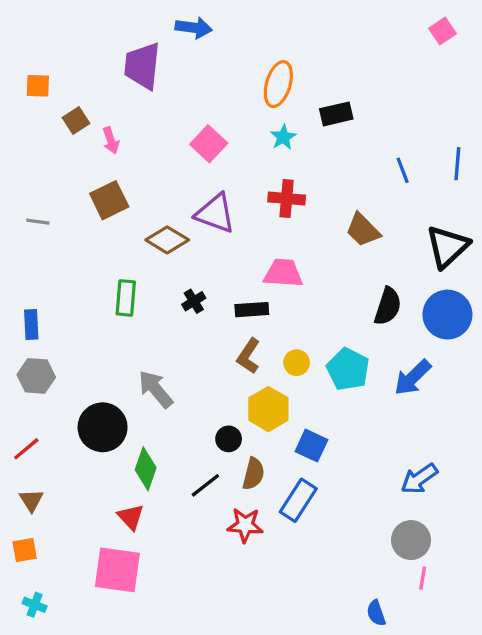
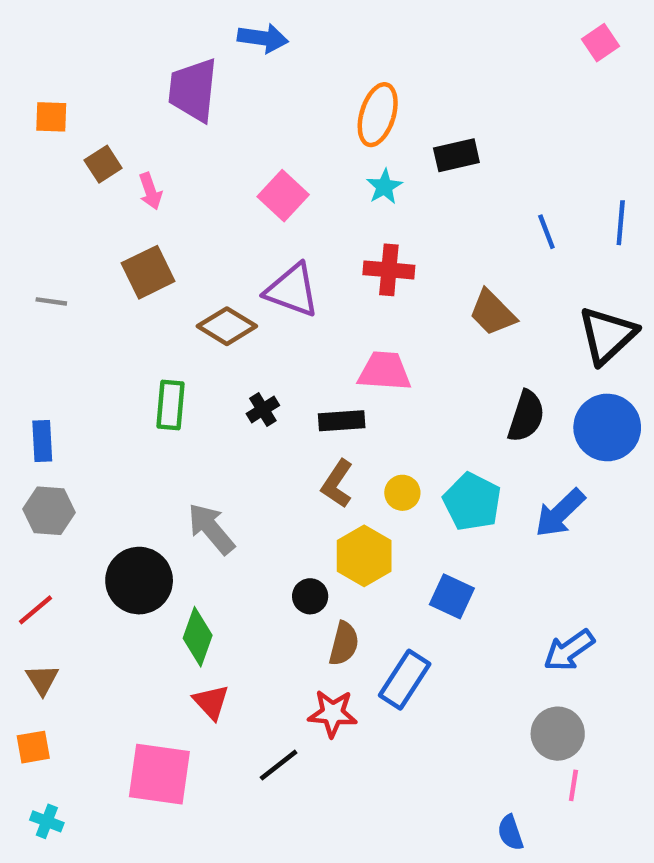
blue square: (311, 446) -> (452, 596), moved
black line: (205, 485) -> (279, 765), moved
red triangle: (131, 517) -> (211, 702), moved

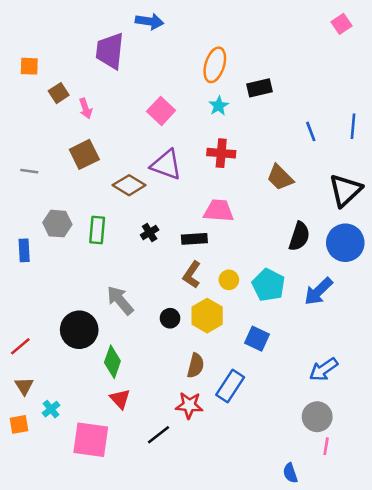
gray hexagon: (49, 511) -> (57, 224), moved
black circle: (310, 596) -> (170, 318), moved
cyan cross: (47, 821) -> (51, 409), moved, turned 30

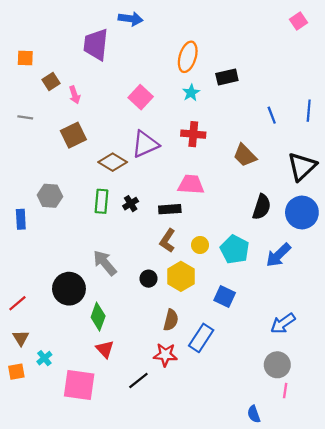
purple triangle: (166, 165) -> (145, 144), turned -44
gray line: (29, 171) -> (25, 117), moved
green rectangle: (97, 230) -> (101, 201), moved

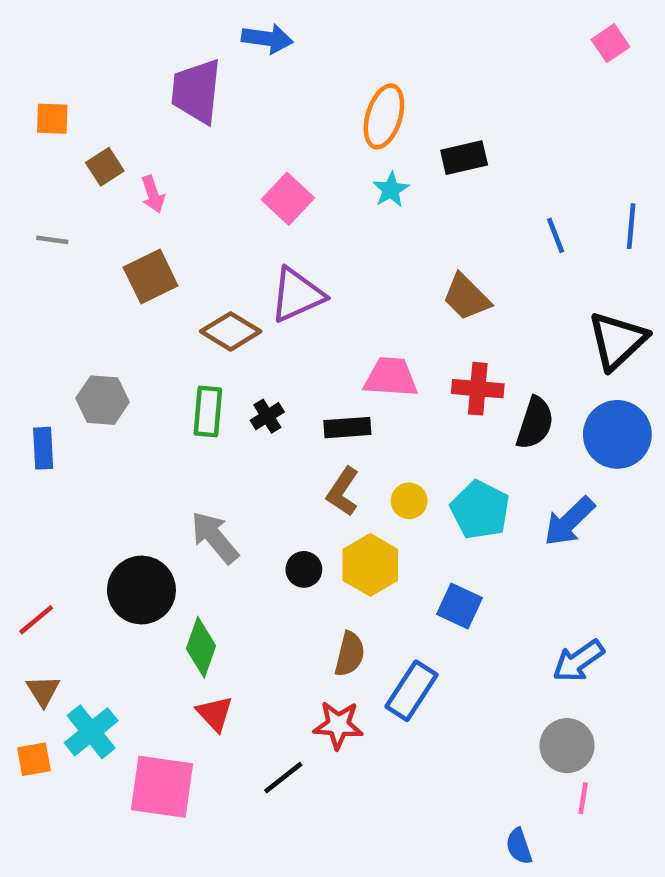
red cross: (193, 134) -> (478, 389), moved
brown trapezoid: (245, 155) -> (466, 297), moved
cyan cross: (44, 358) -> (91, 732), size x1.6

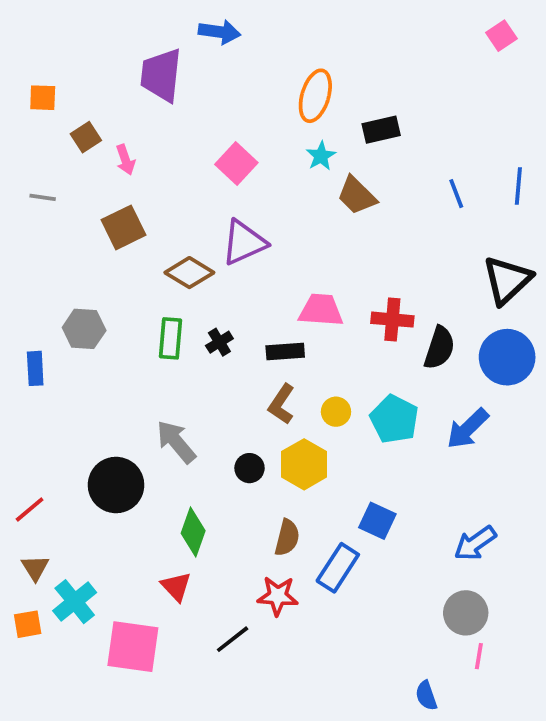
brown trapezoid: (466, 297) -> (357, 195), moved
blue square: (459, 606) -> (377, 521), moved
green diamond: (201, 647) -> (193, 532), moved

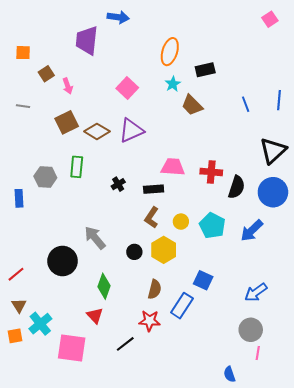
brown diamond: (189, 273) -> (97, 131), moved
green rectangle: (171, 338) -> (77, 167), moved

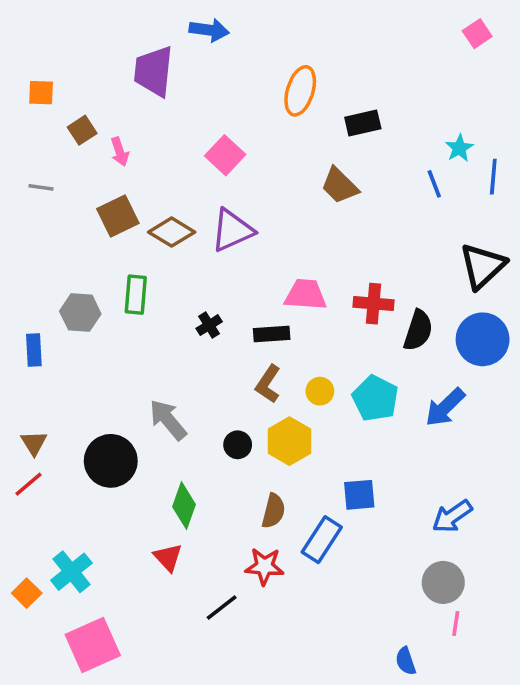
cyan star: (173, 84) -> (459, 148), moved
blue square: (203, 280) -> (359, 495), turned -30
brown triangle: (19, 306) -> (34, 443), moved
orange square: (15, 336) -> (27, 593), turned -35
pink square: (72, 348) -> (93, 645), moved, turned -32

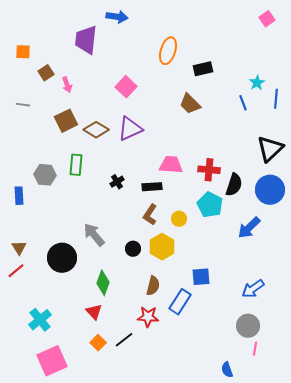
cyan pentagon: (375, 398) -> (210, 205), moved
orange square: (27, 593) -> (98, 343), moved

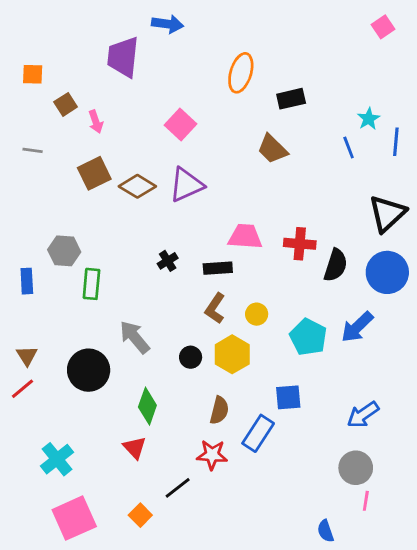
green rectangle: (76, 165) -> (91, 284), moved
cyan pentagon: (210, 205) -> (308, 337), moved
orange square: (98, 343) -> (140, 515), moved

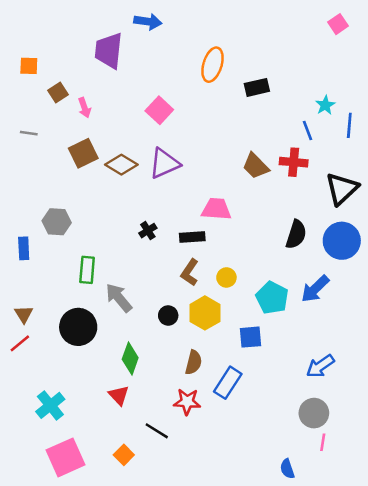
brown trapezoid: (272, 149) -> (256, 166), moved
red cross: (300, 244) -> (294, 162), moved
green rectangle: (91, 284) -> (87, 270), moved
blue square: (288, 397) -> (251, 337), moved
black line: (178, 488) -> (157, 431), turned 70

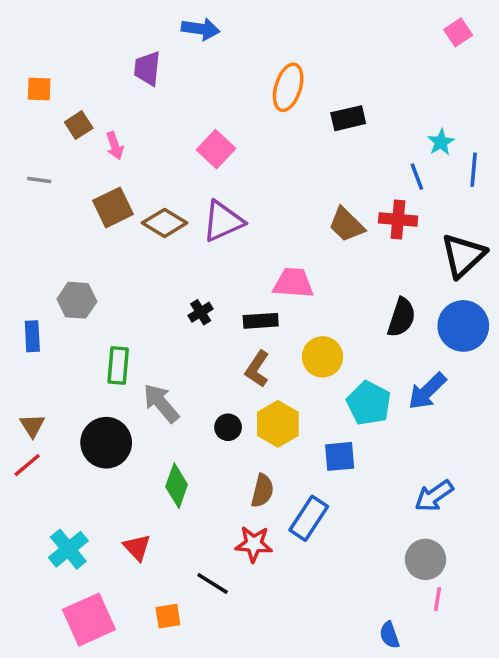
purple trapezoid: (109, 51) -> (147, 68), size x0.7
yellow circle: (226, 277) -> (322, 357), moved, size x1.5
red triangle: (119, 395) -> (137, 547), moved
orange square: (124, 455) -> (168, 616), turned 36

